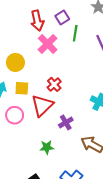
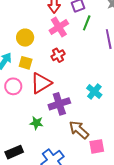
red cross: (54, 84) -> (58, 55), moved
purple cross: (66, 122) -> (59, 104), size x1.5

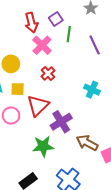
cyan cross: (94, 92) -> (92, 90), moved
green star: (36, 123) -> (43, 146), size x1.5

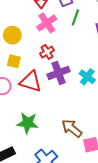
red triangle: (38, 106) -> (31, 82), turned 50
purple cross: (61, 122) -> (58, 73), moved

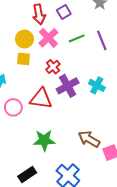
green line: (75, 17) -> (77, 38), moved, turned 56
yellow circle: (12, 35) -> (24, 39), moved
yellow square: (14, 61) -> (23, 59), moved

